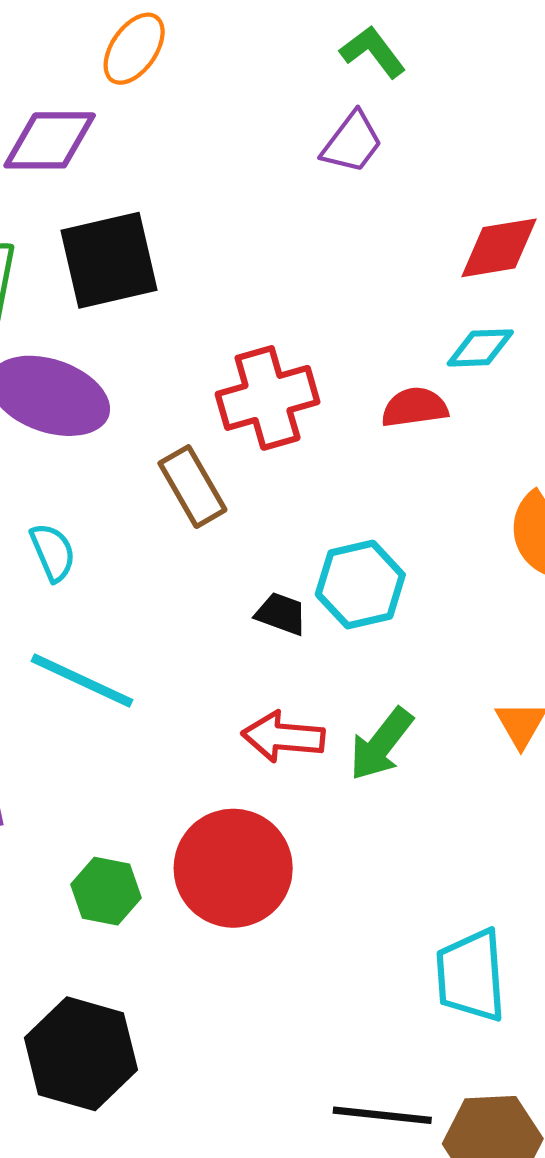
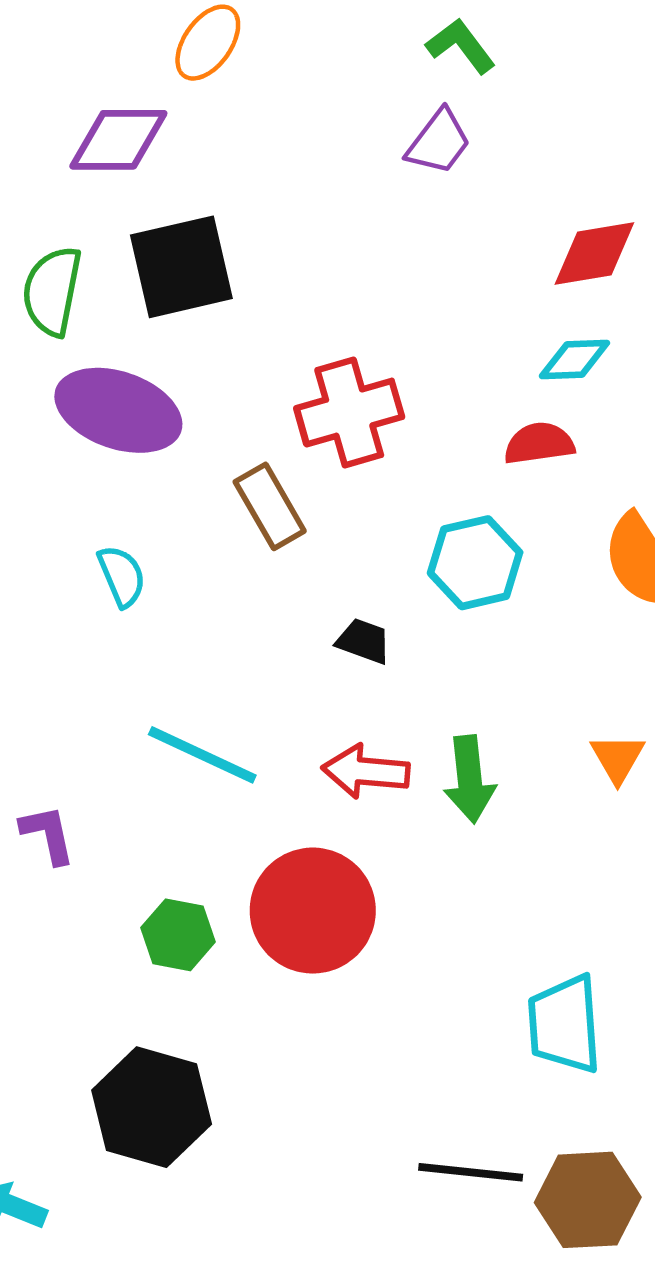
red semicircle: (415, 407) -> (539, 443), moved
cyan hexagon: (360, 585) -> (475, 563), moved
cyan line: (82, 680) -> (202, 755), moved
green arrow: (381, 744) -> (470, 779), turned -44

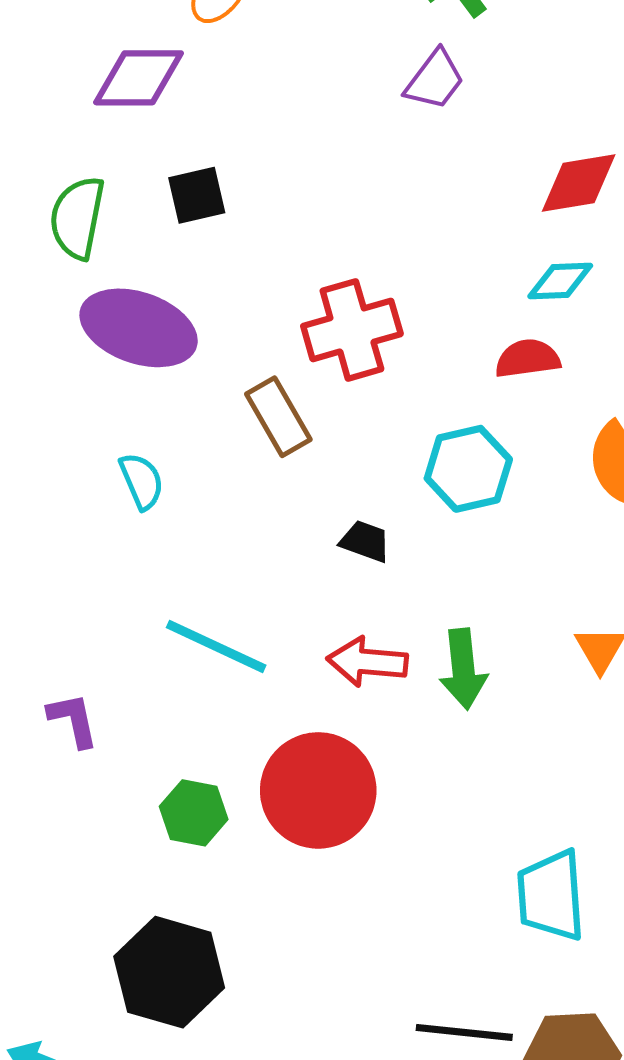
black square: (181, 267) -> (197, 195), size x0.6

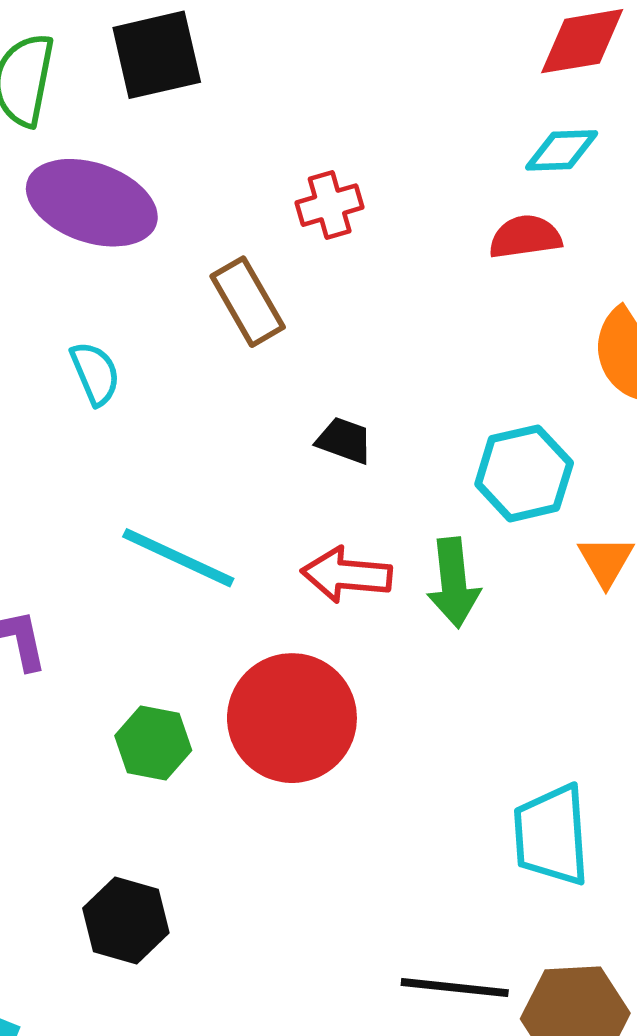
black square: (197, 195) -> (157, 55), size x1.4
red cross: (352, 330) -> (330, 205), size x0.6
cyan hexagon: (468, 469) -> (524, 473), moved
black hexagon: (169, 972) -> (126, 920), size x0.7

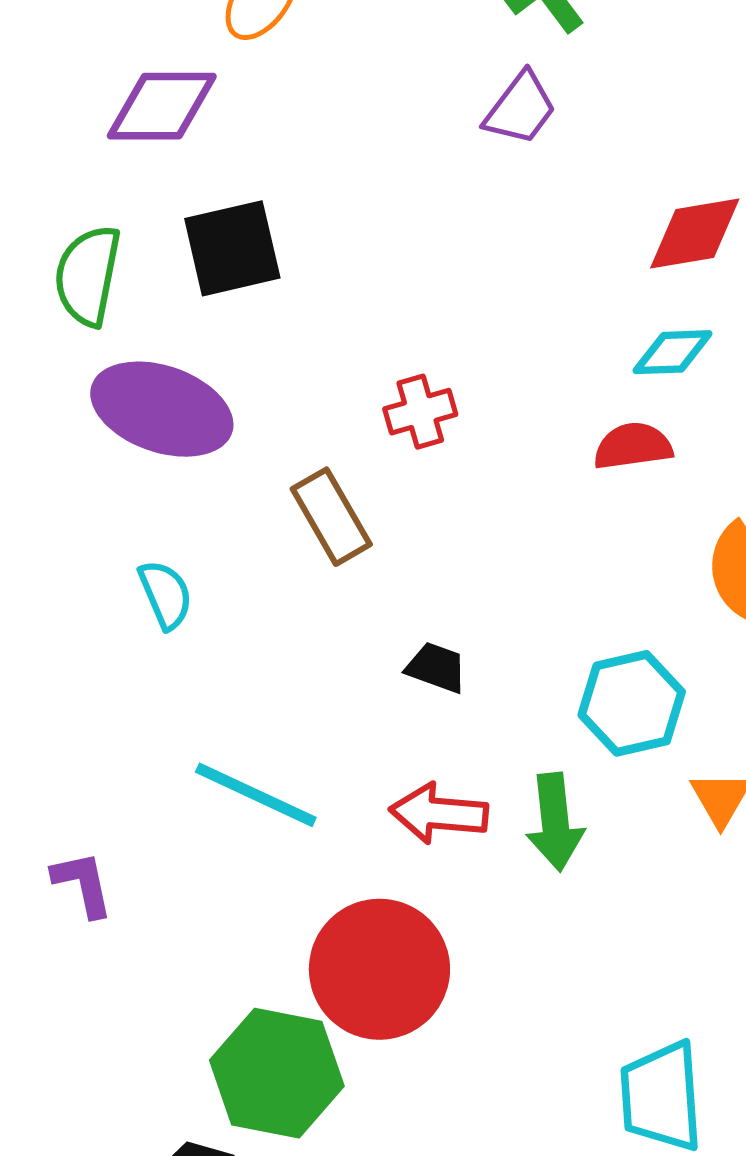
green hexagon: (153, 743) -> (277, 1073), moved, size x1.6

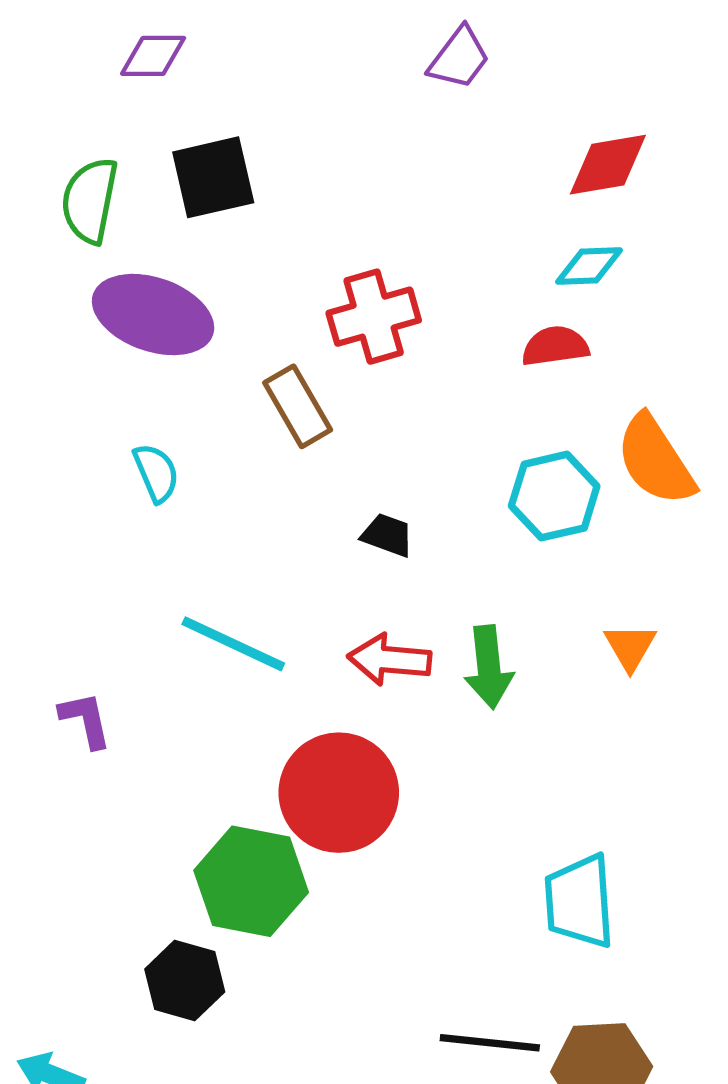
purple diamond: (162, 106) -> (153, 56), size x0.7
red cross: (420, 412) -> (374, 317), size x1.5
cyan hexagon: (632, 703) -> (554, 496), moved

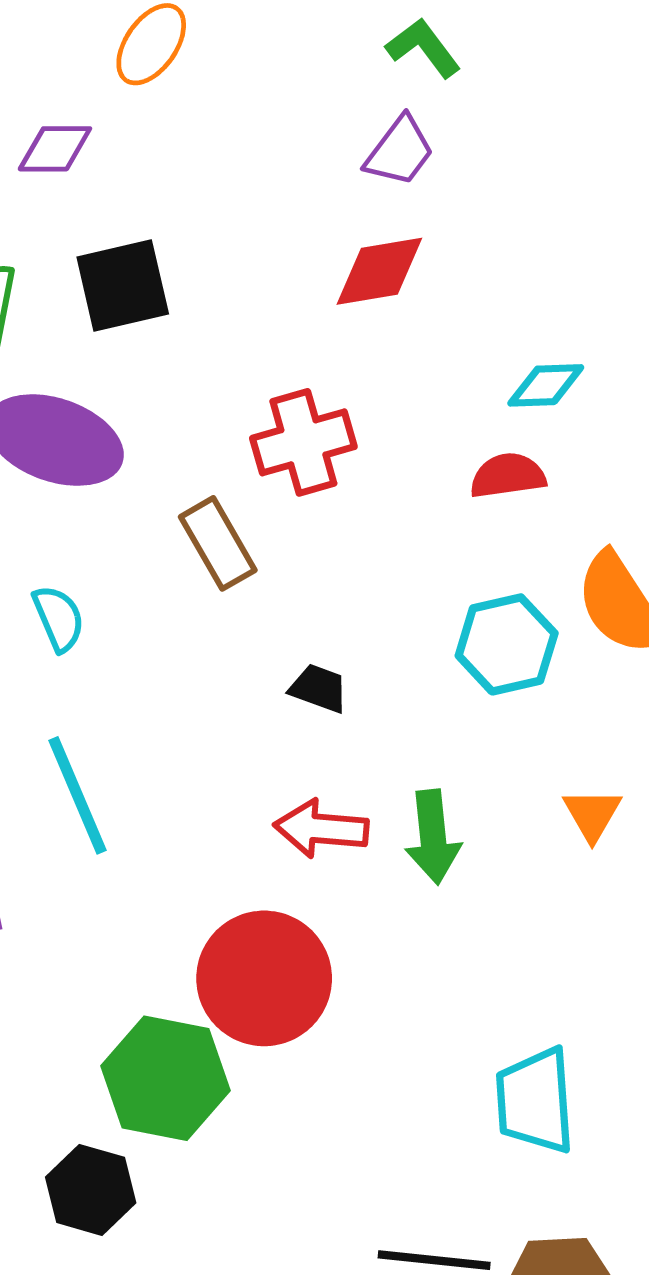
red diamond: (608, 165) -> (379, 271), moved
cyan line: (233, 644) -> (78, 795), moved, turned 42

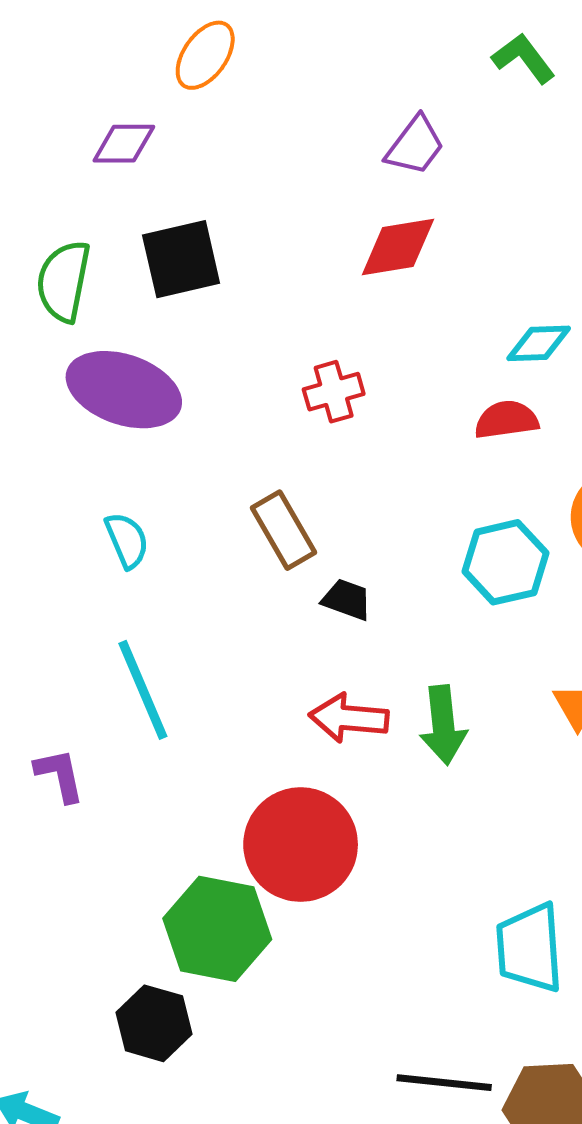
green L-shape: (423, 48) -> (524, 58), moved
red cross: (303, 442) -> (334, 392), size x0.7
brown rectangle: (218, 543) -> (283, 530), moved

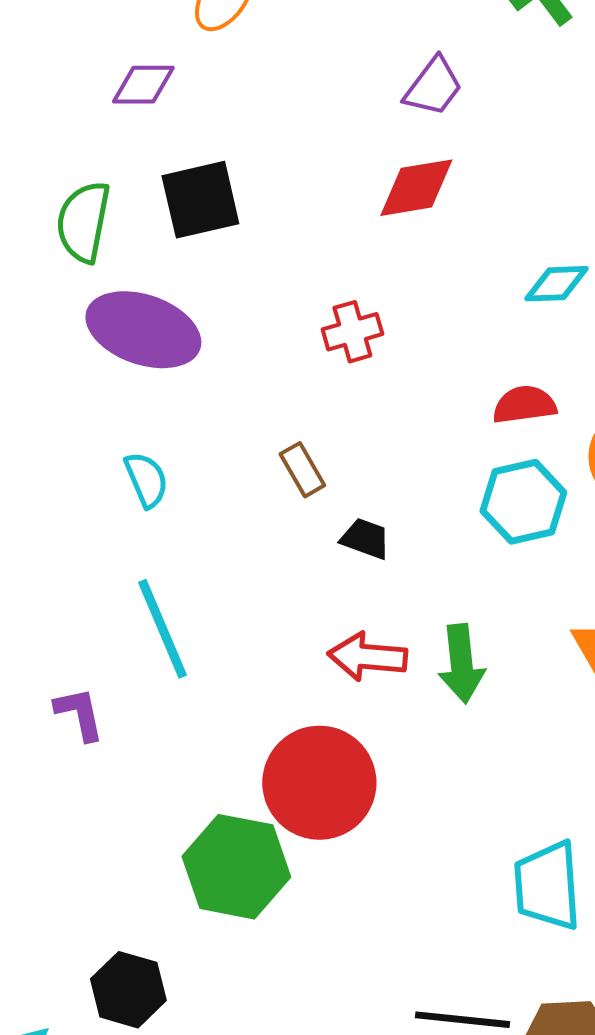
red semicircle: (506, 420) -> (524, 405), moved
brown rectangle: (283, 530) -> (302, 470), size x0.7
black hexagon: (154, 1023) -> (128, 990), moved

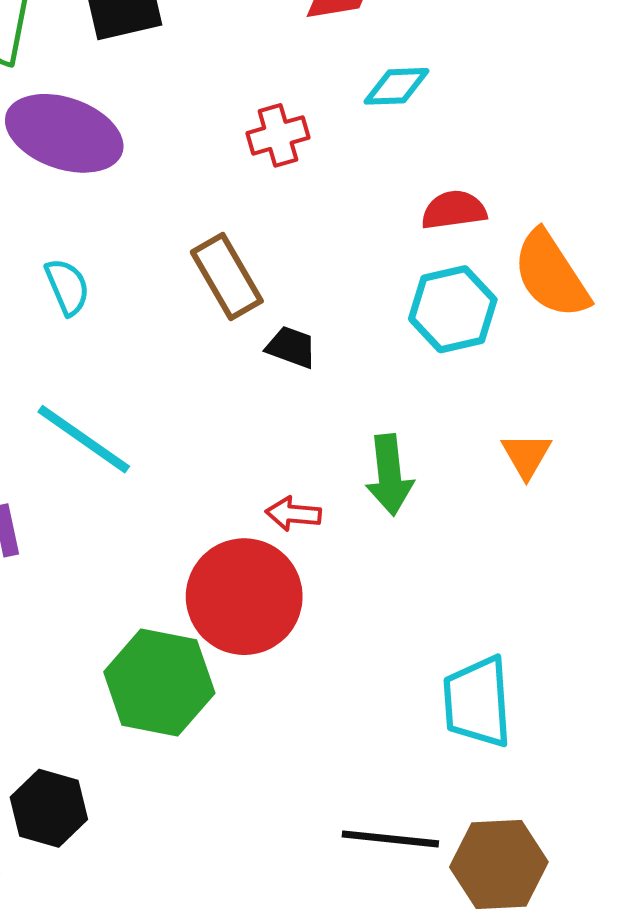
cyan diamond: (556, 284) -> (397, 86), moved
brown rectangle: (302, 470) -> (227, 277), size x1.5
cyan line: (162, 629) -> (84, 439), turned -32
red arrow: (367, 657) -> (293, 514), moved, size x0.7

